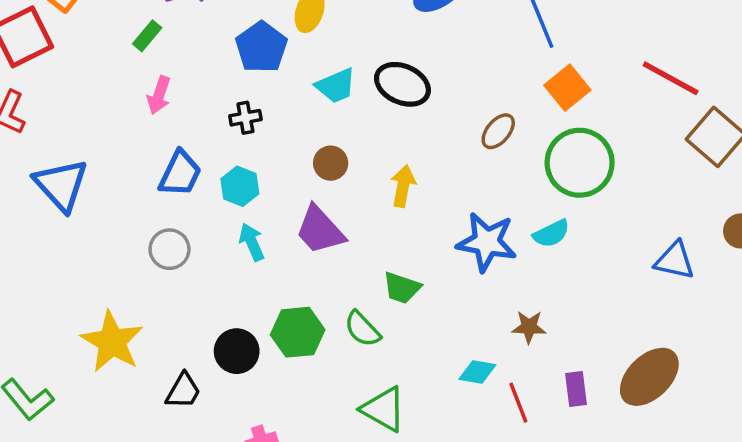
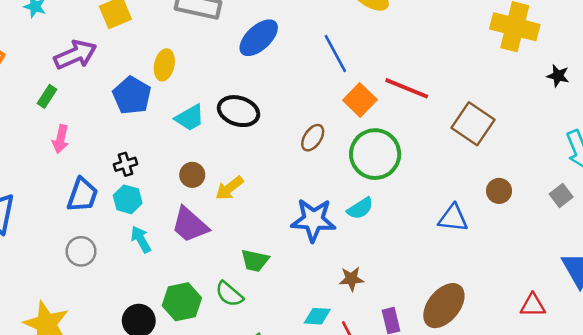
red line: (671, 78) -> (407, 88), moved
black cross: (245, 118) -> (125, 164), moved
yellow arrow: (403, 186) -> (229, 188), moved, turned -132

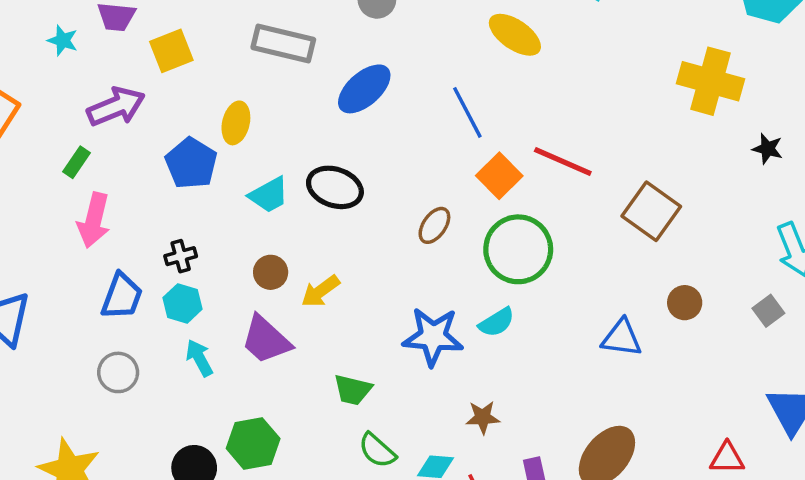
pink arrow: (61, 139) -> (94, 220), size x1.4
green semicircle: (229, 294) -> (377, 450), moved

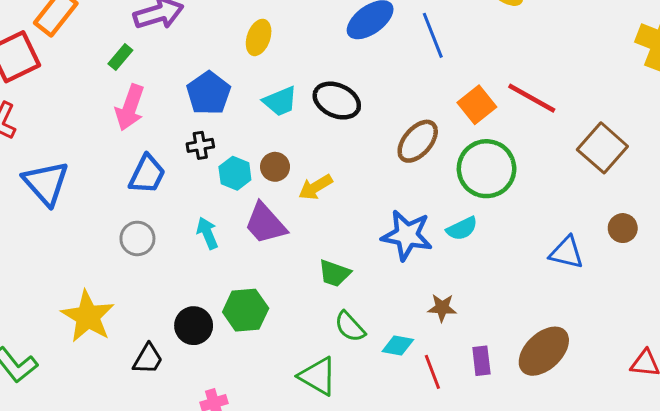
blue line: (467, 112) -> (433, 35), moved
blue pentagon: (191, 163) -> (209, 93), moved
brown ellipse: (434, 225) -> (418, 141), size x1.4
cyan hexagon: (183, 303) -> (235, 173), moved

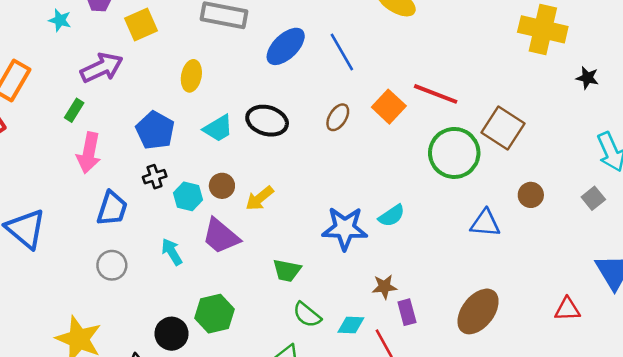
brown ellipse: (418, 141) -> (338, 117), moved, size x0.7
green circle: (487, 169) -> (454, 153), moved
purple rectangle: (481, 361) -> (407, 312), moved

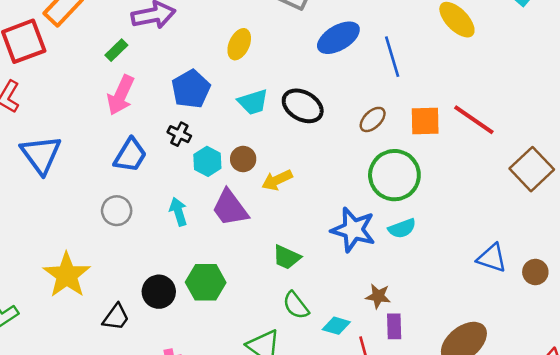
orange square: (389, 107) -> (425, 121), turned 32
green circle: (454, 153) -> (394, 175), moved
black cross: (155, 177) -> (179, 134), turned 30
brown circle: (531, 195) -> (535, 272), moved

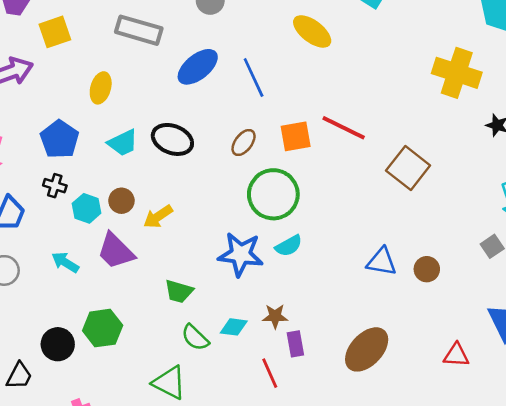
cyan arrow: (178, 212) -> (65, 262), turned -32
cyan diamond: (336, 326) -> (234, 327), moved

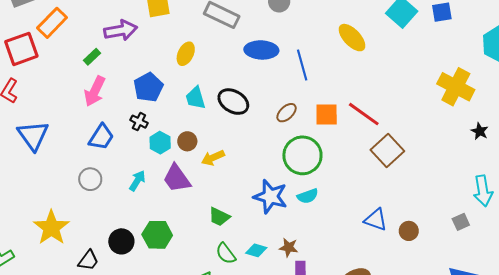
blue ellipse: (198, 67) -> (261, 50), turned 32
cyan trapezoid: (123, 143) -> (196, 98), turned 90
brown square: (408, 168) -> (387, 151), moved
cyan arrow: (65, 262) -> (137, 181), turned 80

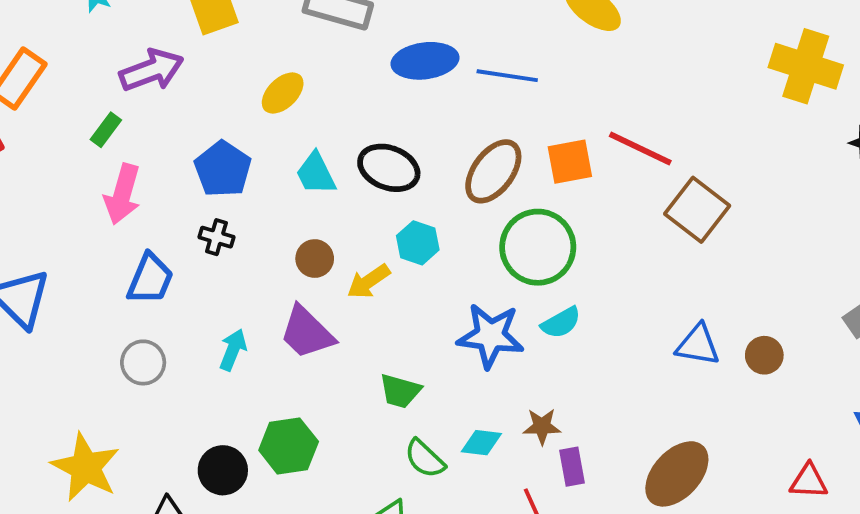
yellow ellipse: (186, 54) -> (283, 93), turned 30
blue line: (302, 65) -> (507, 76), turned -56
brown ellipse: (287, 113) -> (493, 171), size x1.6
cyan hexagon: (160, 143) -> (418, 243), moved

